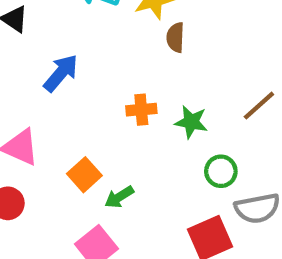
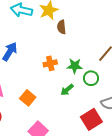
green circle: (221, 171) -> (91, 78), moved
green arrow: (119, 197) -> (67, 90), moved

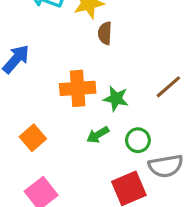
orange cross: (50, 63) -> (78, 88), size x1.5
green circle: (91, 78) -> (138, 140), moved

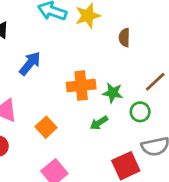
brown semicircle: (105, 33) -> (124, 38), moved
green circle: (138, 140) -> (140, 112), moved

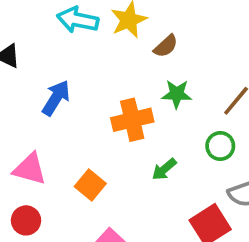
brown semicircle: (124, 38) -> (166, 46), moved, turned -126
green star: (113, 93) -> (177, 94), moved

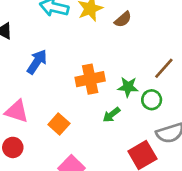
brown semicircle: (166, 46) -> (123, 19), moved
green star: (177, 94) -> (128, 87), moved

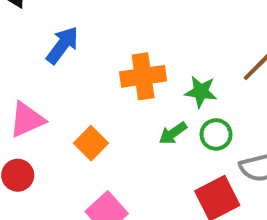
green circle: (152, 100) -> (216, 134), moved
pink triangle: (17, 111) -> (27, 120), turned -45

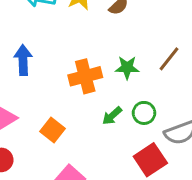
blue arrow: (62, 45) -> (23, 60), turned -32
green star: (201, 92) -> (127, 68), moved

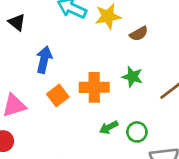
green star: (127, 68) -> (132, 77), moved
orange square: (53, 130) -> (58, 95), moved

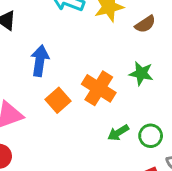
orange cross: (94, 87) -> (99, 88), turned 36

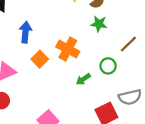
green star: (141, 73) -> (99, 24), moved
green circle: (151, 136) -> (108, 66), moved

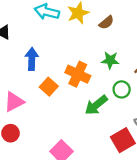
green star: (99, 24) -> (110, 60), moved
green arrow: (83, 79) -> (96, 105), size x1.5

